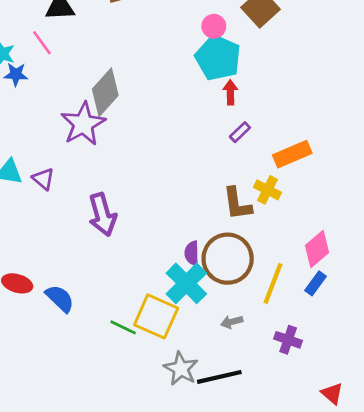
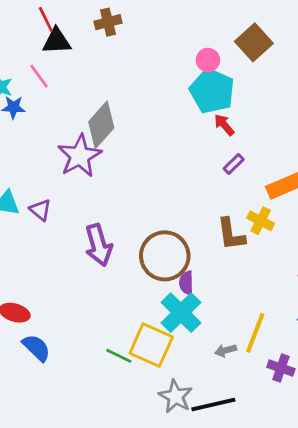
red arrow: (230, 92) -> (224, 125), turned -40
brown circle: (228, 259) -> (165, 256), moved
yellow line: (273, 283) -> (255, 333), moved
blue semicircle: (60, 299) -> (36, 348), moved

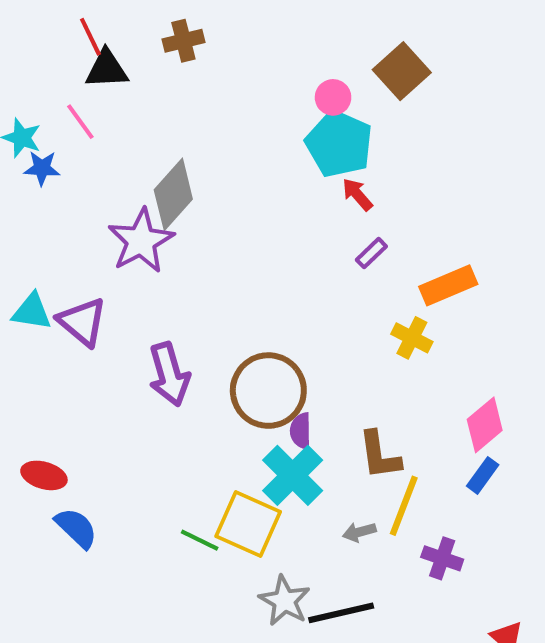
purple triangle: (40, 210) -> (82, 322), size x1.5
brown L-shape: (231, 234) -> (380, 455), moved

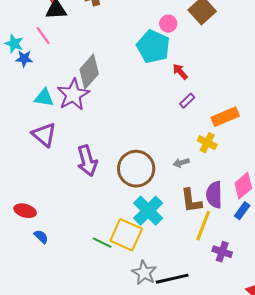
cyan pentagon: (339, 144) -> (153, 47), moved
cyan triangle: (32, 312) -> (44, 98), moved
purple semicircle: (301, 431) -> (214, 195), moved, size x1.5
blue semicircle: (76, 528) -> (41, 237), size x0.7
gray arrow: (359, 532) -> (181, 163), moved

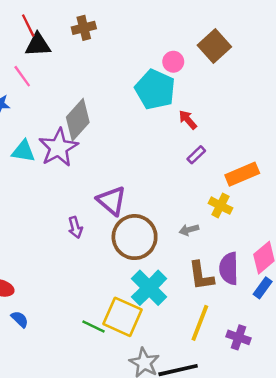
purple triangle: (44, 135) -> (112, 201), moved
purple arrow: (87, 161) -> (75, 227), size x0.6
yellow line: (203, 226) -> (200, 323), moved

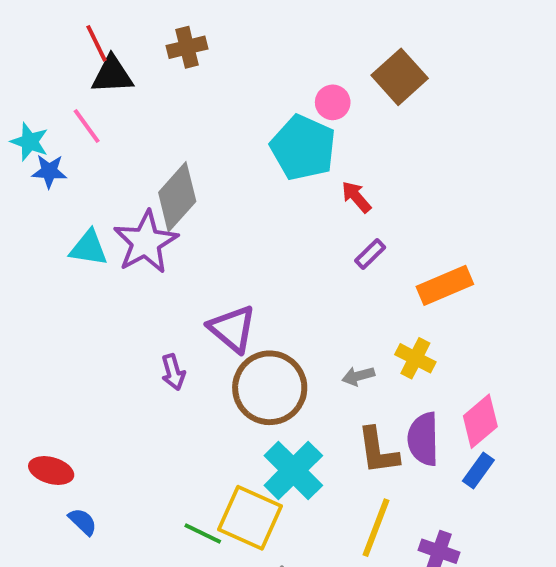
yellow cross: (220, 206) -> (415, 358), moved

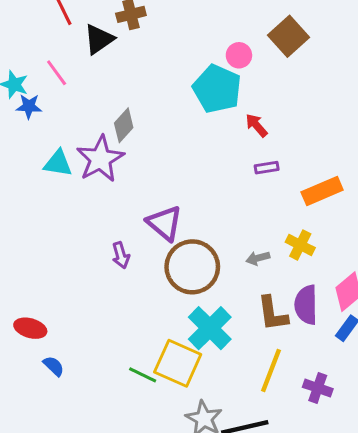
black triangle: (112, 75) -> (99, 39), moved, turned -32
gray diamond: (177, 197) -> (124, 125), size x0.7
purple rectangle: (370, 254) -> (267, 168), turned 35

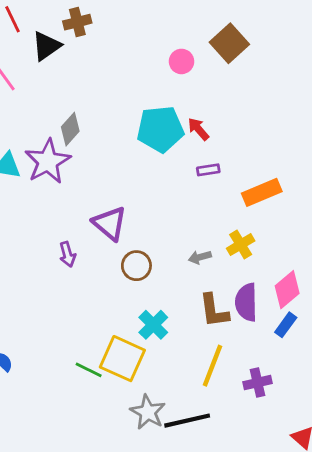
cyan pentagon: (217, 89) -> (160, 129), moved, turned -30
yellow cross: (300, 245) -> (241, 245), turned 32
brown circle: (192, 267) -> (136, 266), size x0.6
cyan cross: (210, 328) -> (153, 325), size x0.7
purple cross: (318, 388) -> (258, 383), turned -32

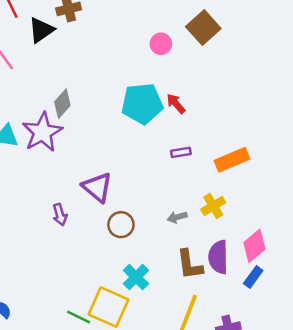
purple rectangle: (208, 170) -> (181, 152), moved

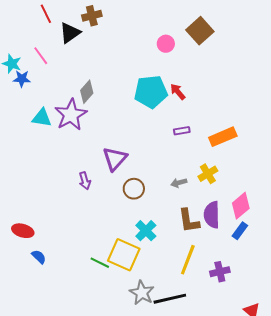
purple triangle: (97, 187) -> (115, 159), turned 32

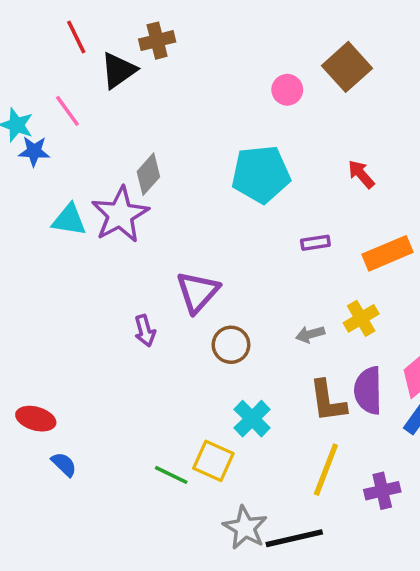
red arrow: (178, 92) -> (361, 174), moved
yellow square: (124, 255) -> (213, 461), size x0.7

